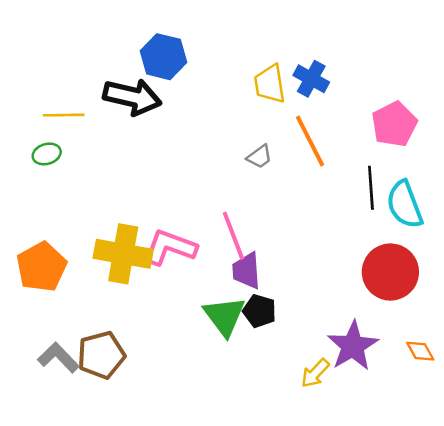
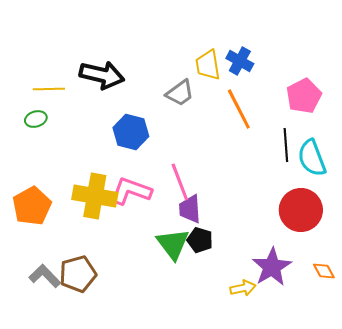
blue hexagon: (163, 57) -> (131, 132), moved
gray trapezoid: (259, 157) -> (180, 93), moved, size x1.4
yellow arrow: (315, 373) -> (243, 288), turned -145

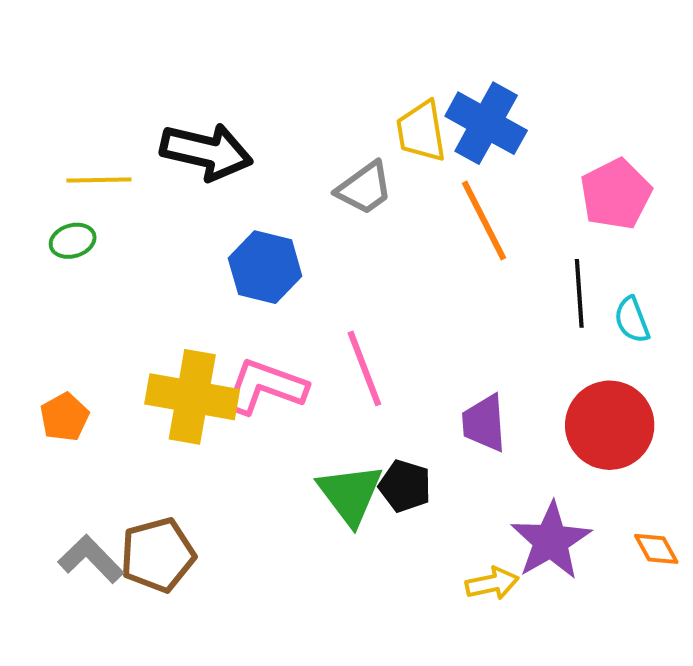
blue cross: (240, 61) -> (486, 123), size x1.4
cyan semicircle: (312, 158) -> (632, 320), size x0.6
orange pentagon: (32, 206) -> (64, 417), size x0.6
purple trapezoid: (190, 209) -> (484, 423), moved

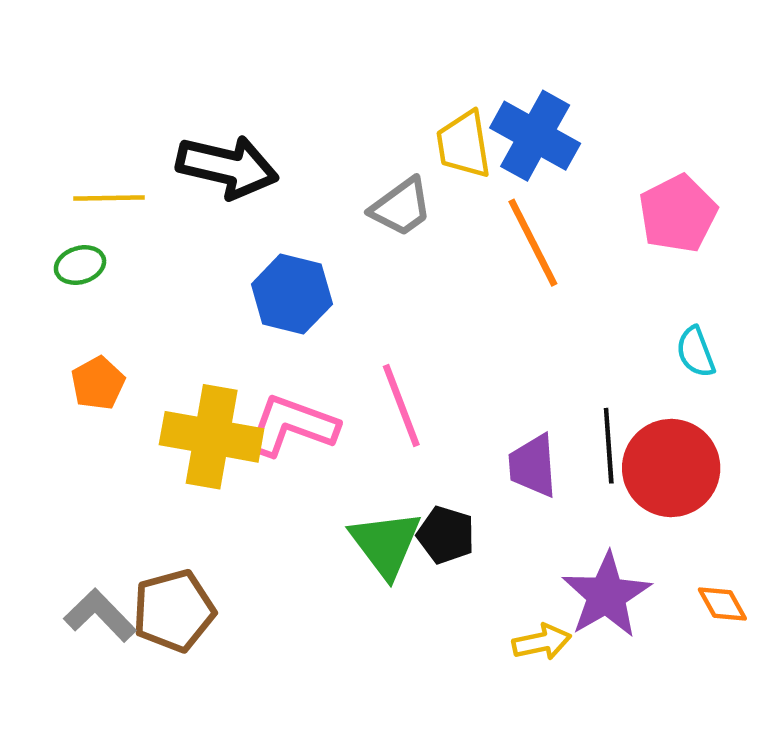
black line: (579, 293) -> (609, 446), moved
orange pentagon: (64, 417) -> (98, 383), moved

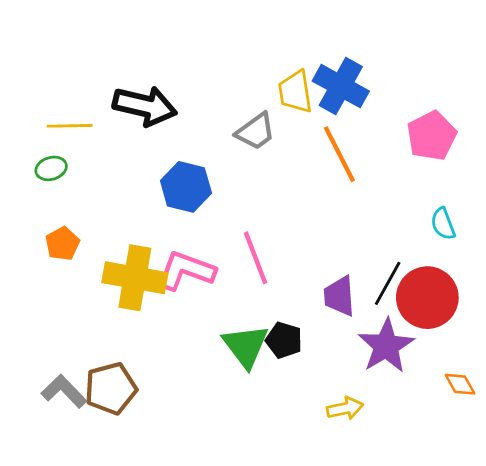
black line: (609, 446) -> (388, 283), turned 33
purple star: (606, 595) -> (386, 346), moved

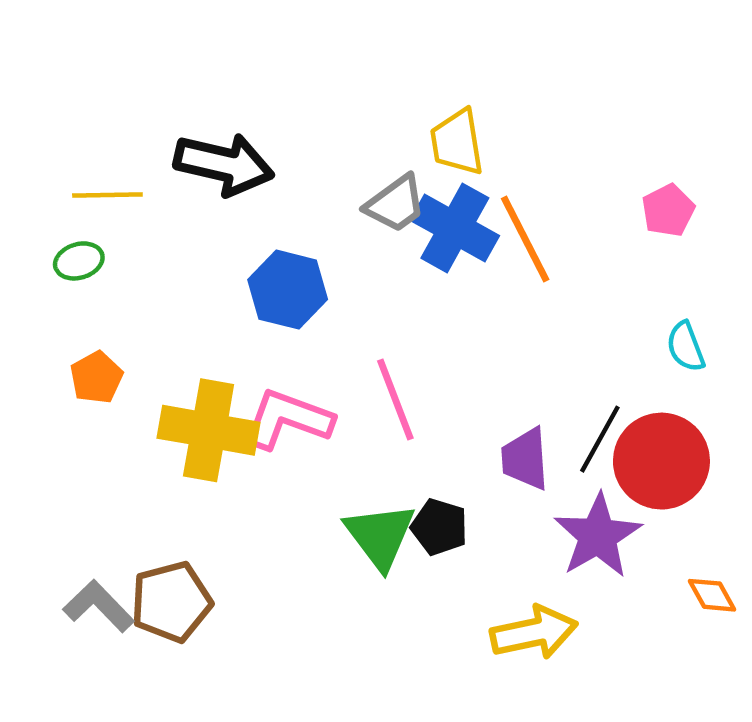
blue cross: (341, 86) -> (455, 228), moved
pink pentagon: (432, 136) -> (668, 210), size x0.7
yellow arrow: (345, 408) -> (534, 633), size x1.5

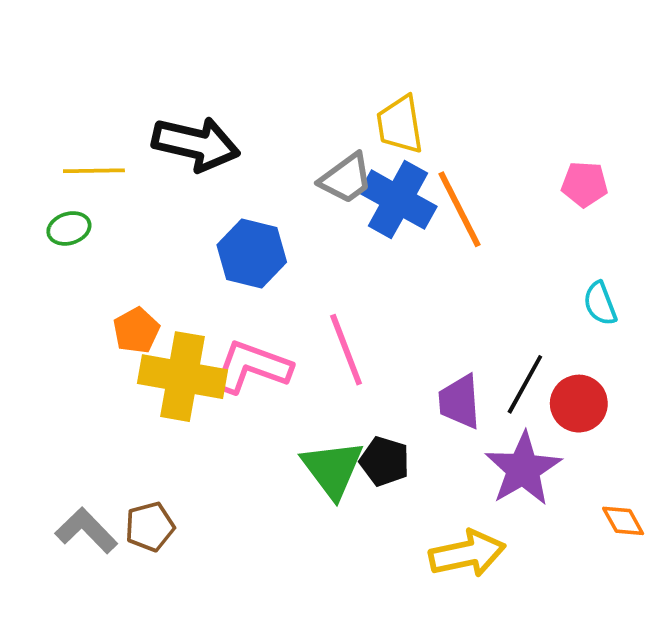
pink pentagon: (668, 210) -> (585, 184), turned 30
orange pentagon: (96, 377) -> (136, 330), moved
red circle: (661, 461) -> (579, 404), size x0.7
brown pentagon: (171, 602) -> (150, 527), size x0.7

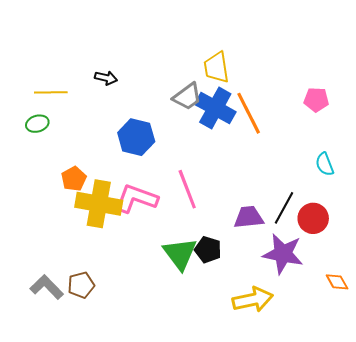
black arrow: (196, 144) -> (106, 78), size x0.5
purple trapezoid: (460, 402) -> (249, 217), turned 88
purple star: (523, 469) -> (283, 254), turned -30

